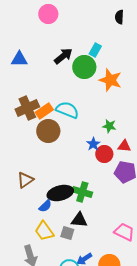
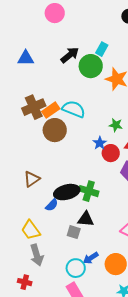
yellow trapezoid: (44, 231) -> (31, 230), moved

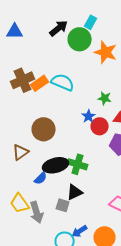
brown circle: (55, 130) -> (44, 129), moved
black triangle: (86, 219) -> (75, 192), turned -30
gray arrow: (37, 255) -> (37, 212), moved

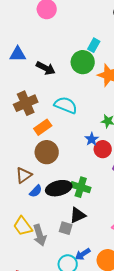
black arrow: (59, 28) -> (46, 68), moved, turned 66
orange rectangle: (40, 83) -> (43, 127), moved
blue semicircle: (41, 178) -> (36, 191), moved

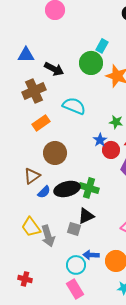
brown cross: (26, 103) -> (34, 91), moved
orange rectangle: (43, 127) -> (41, 123), moved
blue arrow: (83, 254) -> (91, 255), turned 35

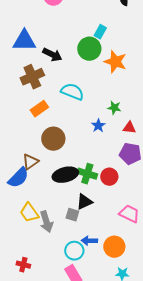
blue triangle: (26, 55) -> (24, 41), size x1.4
red circle: (111, 150) -> (109, 177), moved
blue semicircle: (44, 192) -> (18, 178), moved, size x1.6

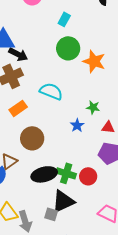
cyan rectangle: (100, 32) -> (64, 19), moved
black arrow: (52, 55) -> (18, 54), moved
black triangle: (84, 202) -> (63, 201), size x1.4

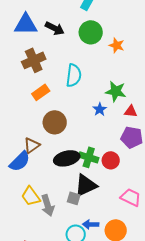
black arrow: (18, 54) -> (55, 28), moved
orange star: (94, 61) -> (117, 45), size x0.7
cyan semicircle: (51, 91) -> (74, 75), turned 75
green star: (93, 107) -> (116, 91), size x1.5

